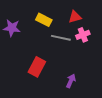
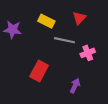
red triangle: (75, 17) -> (79, 18), turned -32
pink cross: (83, 35) -> (88, 53), moved

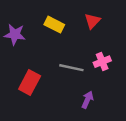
gray line: (64, 40) -> (71, 68), moved
red rectangle: (39, 71) -> (30, 82), moved

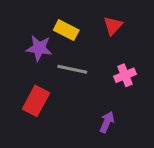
purple star: (15, 34) -> (39, 48), moved
gray line: (71, 68) -> (72, 69), moved

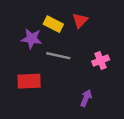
red triangle: (113, 26) -> (80, 21), moved
red rectangle: (36, 101) -> (29, 81), turned 60

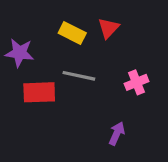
purple star: (32, 39) -> (19, 53), moved
red rectangle: (29, 81) -> (39, 92), moved

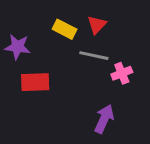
gray line: (79, 76) -> (94, 56), moved
purple arrow: (117, 133) -> (104, 119), size x1.4

